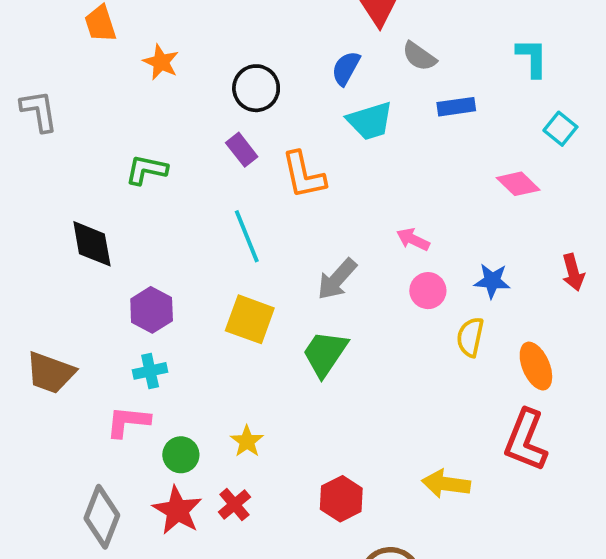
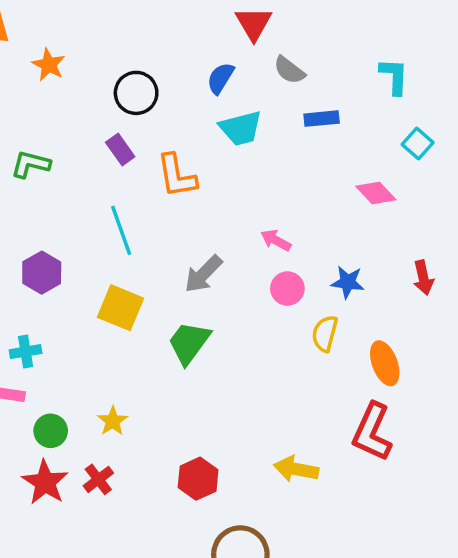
purple hexagon: (152, 310) -> (42, 273), moved

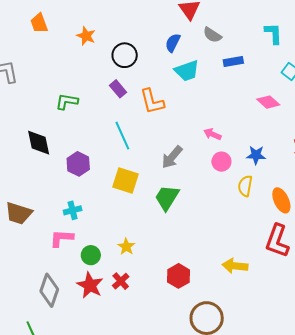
orange star: (49, 65) -> (86, 36), moved

